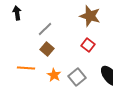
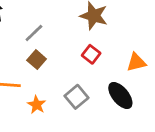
orange star: (54, 75) -> (37, 105), moved

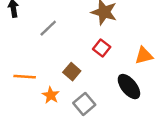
brown square: (37, 60) -> (72, 72), moved
gray square: (76, 97) -> (84, 104), moved

